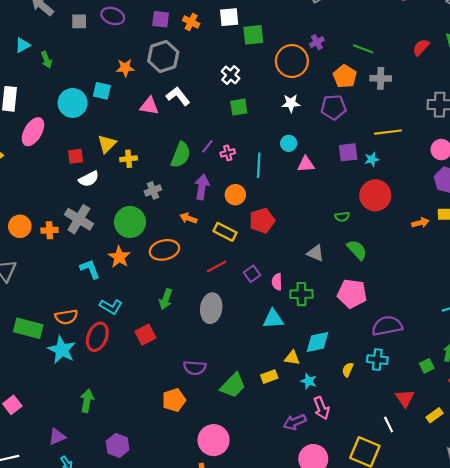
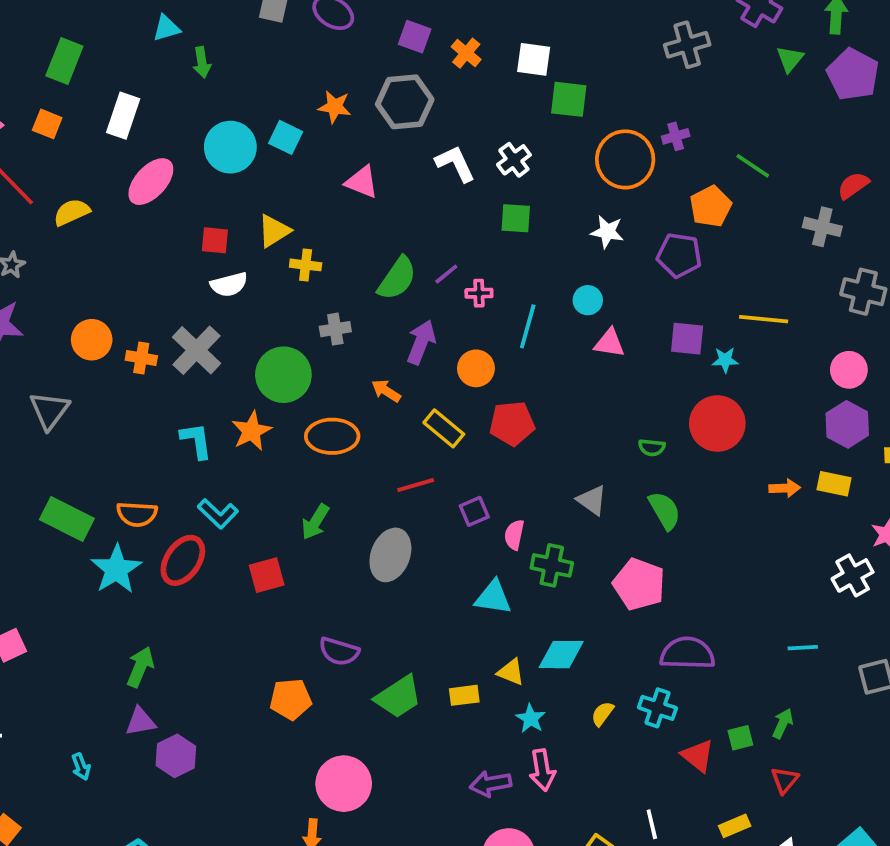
gray cross: (381, 78) -> (822, 227), moved
white L-shape: (178, 96) -> (455, 164), moved
red triangle: (405, 398) -> (698, 756), moved, turned -30
purple triangle: (57, 437) -> (140, 722), moved

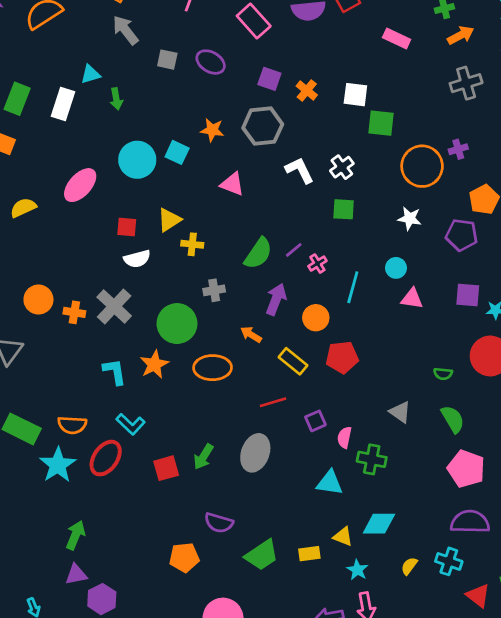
white rectangle: (123, 116) -> (63, 104), moved
pink cross: (479, 293) -> (317, 264), turned -30
green arrow: (315, 522) -> (203, 457), moved
pink pentagon: (639, 584) -> (466, 469), moved

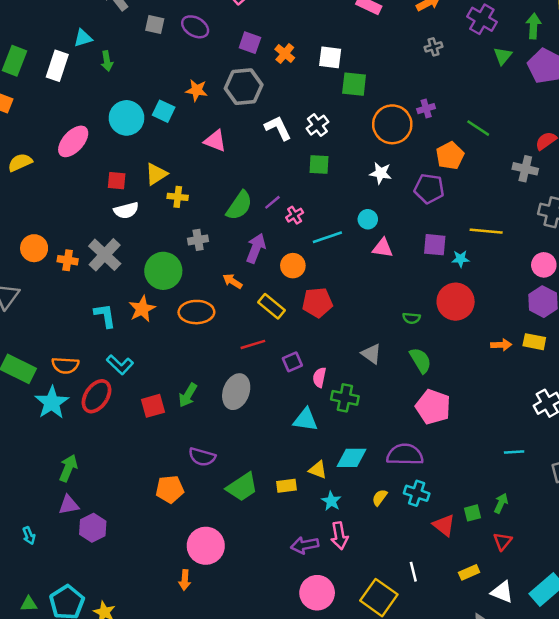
gray cross: (466, 83) -> (433, 47), size x0.6
cyan line: (353, 287) -> (327, 237), turned 56
purple semicircle: (470, 522) -> (405, 455), moved

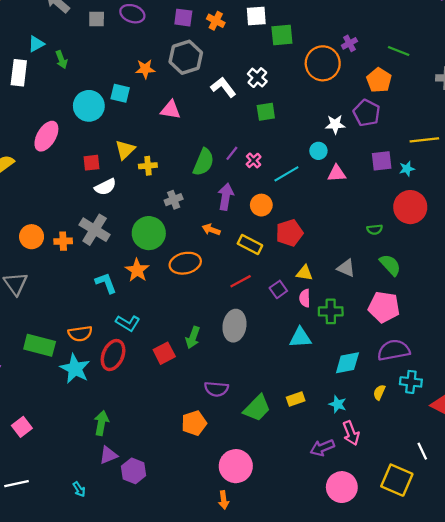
white star: (381, 173) -> (335, 124), moved
purple pentagon: (429, 189) -> (367, 113), turned 30
pink pentagon: (433, 407) -> (384, 307), moved
yellow triangle: (318, 470) -> (304, 273), moved

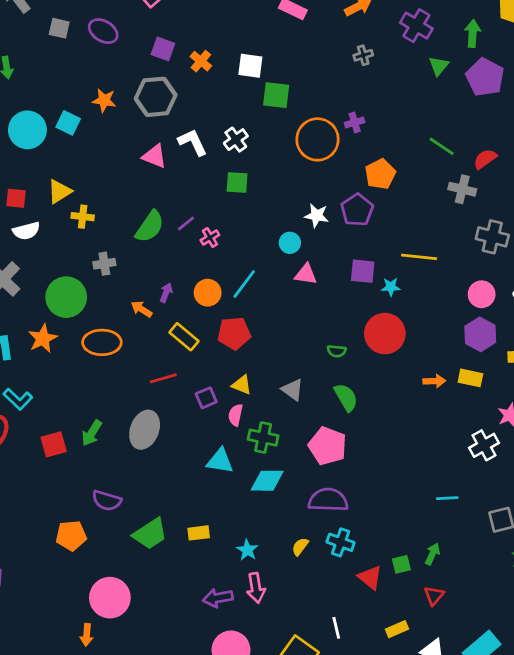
green line: (399, 51) -> (442, 146), moved
pink triangle: (171, 110) -> (154, 156), moved
cyan line: (286, 174) -> (244, 284), moved, turned -35
purple arrow: (226, 197) -> (166, 293), moved, size x0.6
cyan diamond: (347, 363) -> (267, 481), moved

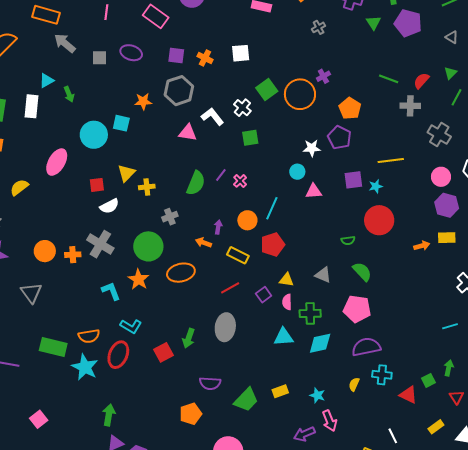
green square: (276, 95) -> (267, 89), moved, turned -30
gray cross: (492, 237) -> (439, 135), turned 30

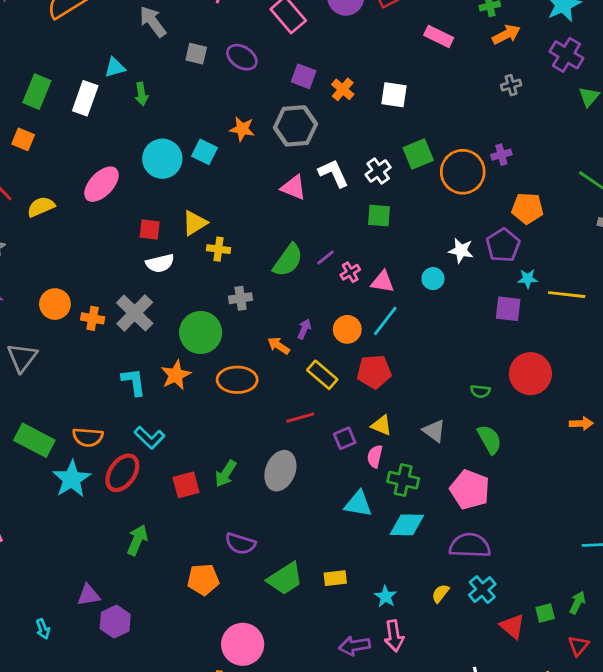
orange pentagon: (350, 108) -> (527, 208), turned 30
cyan star: (376, 186) -> (528, 279), moved
pink triangle: (314, 191) -> (382, 282), moved
cyan cross: (382, 375) -> (482, 590), turned 30
green arrow: (109, 415) -> (137, 540), moved

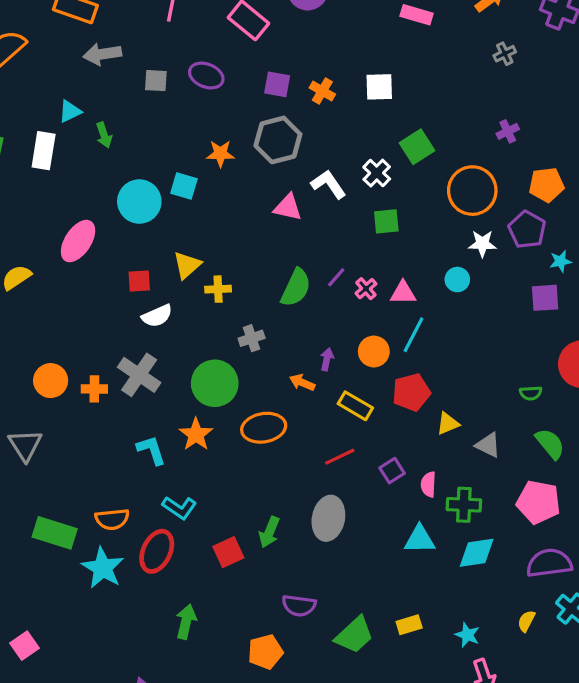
gray arrow: (153, 22) -> (102, 54), turned -52
orange circle: (463, 172) -> (472, 191), moved
yellow triangle: (381, 425) -> (448, 424), moved, turned -35

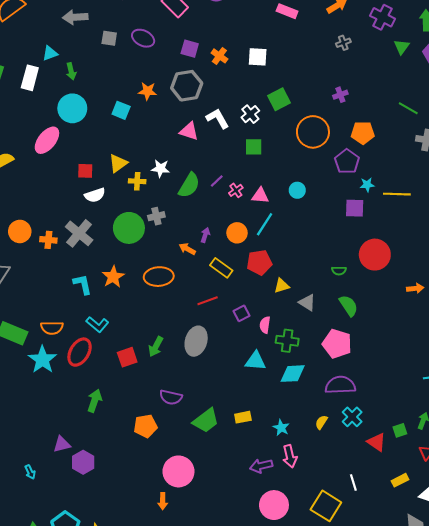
cyan circle: (139, 202) -> (72, 108), moved
white star: (482, 244) -> (160, 168), moved
green circle: (215, 383) -> (129, 228), moved

